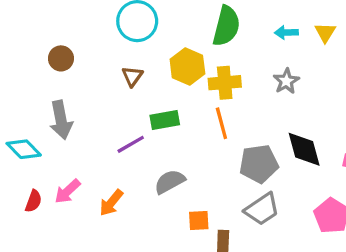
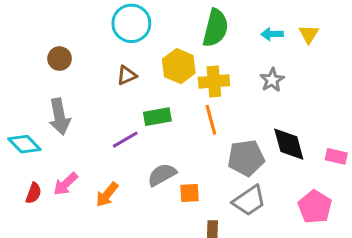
brown triangle: (132, 76) -> (127, 75), turned 30
orange square: (199, 221) -> (189, 193), moved

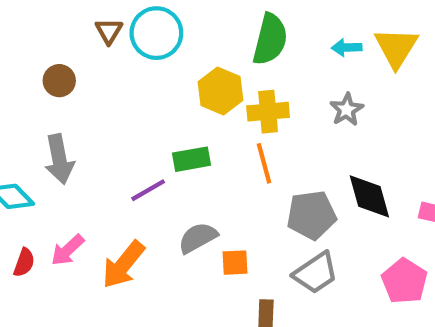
yellow triangle: (309, 34) -> (396, 48), size x1.6
brown triangle: (127, 75) -> (109, 31), moved, turned -35
orange arrow: (107, 195) -> (123, 265), size x1.4

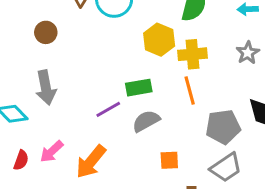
gray semicircle: (198, 238) -> (146, 121), moved

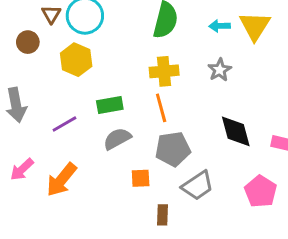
brown circle: (46, 32) -> (28, 42), moved
yellow hexagon: (159, 40) -> (76, 60), moved
purple line: (108, 109) -> (64, 124), moved
gray pentagon: (223, 127) -> (173, 149), moved

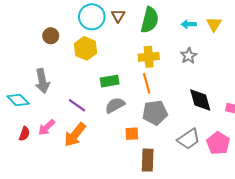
brown triangle: (51, 14) -> (118, 16), moved
yellow triangle: (255, 26) -> (214, 24), size x0.7
purple line: (64, 124) -> (77, 105), moved, turned 66
gray trapezoid: (198, 186) -> (189, 139), moved
brown rectangle: (163, 215) -> (148, 160), size x1.5

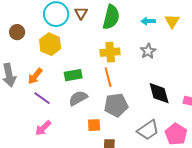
pink arrow: (46, 127) -> (43, 128), moved
orange arrow: (75, 135) -> (35, 76), moved, size x0.7

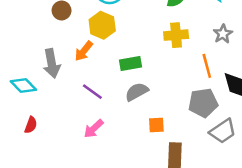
orange arrow: (35, 76) -> (84, 51), moved
orange line: (108, 77) -> (207, 66), moved
gray pentagon: (116, 105) -> (203, 103), moved

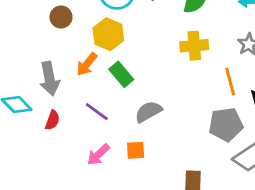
green rectangle: (130, 63) -> (121, 74), moved, turned 60
red semicircle: (31, 125) -> (52, 120), moved
orange square: (156, 125) -> (136, 150), moved

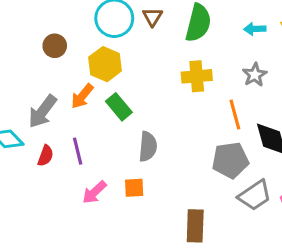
gray arrow: (50, 79) -> (43, 111), turned 48
purple line: (97, 112) -> (78, 151), moved, turned 40
gray semicircle: (148, 112) -> (148, 147), turned 124

